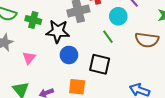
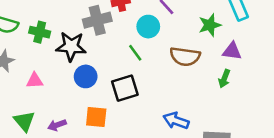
pink triangle: (29, 58) -> (35, 81), turned 48
black square: (100, 64) -> (125, 88), turned -30

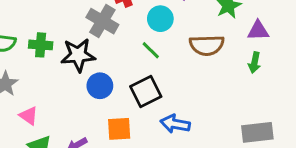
gray cross: (97, 20) -> (102, 21), turned -36
pink triangle: (35, 81) -> (29, 116), moved, turned 48
blue arrow: (176, 121) -> (175, 124), moved

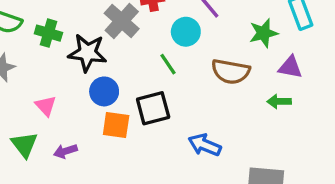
green arrow: (255, 63) -> (279, 101), turned 66
pink triangle: (29, 116) -> (46, 106), moved
blue arrow: (175, 124) -> (205, 145), moved
orange square: (119, 129) -> (116, 125), moved

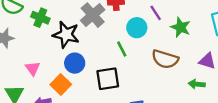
green star: (264, 33) -> (181, 27), moved, turned 30
orange square: (116, 125) -> (61, 85), moved, turned 30

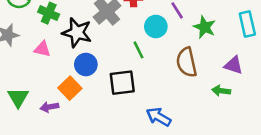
brown semicircle: (165, 59) -> (187, 62), turned 60
pink triangle: (33, 68) -> (42, 49), moved, turned -42

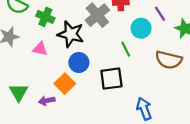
brown semicircle: (187, 62) -> (169, 60), turned -64
blue arrow: (159, 117) -> (144, 109), turned 40

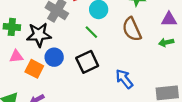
brown semicircle: (169, 60) -> (132, 29), turned 70
orange square: (65, 84) -> (34, 69), moved

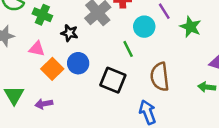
brown semicircle: (132, 29) -> (160, 77), moved
black star: (39, 35) -> (69, 33), size x0.6
black square: (87, 62) -> (113, 80), turned 30

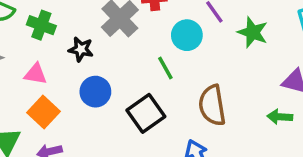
orange square: (52, 69) -> (43, 112), moved
black square: (113, 80) -> (146, 113), turned 35

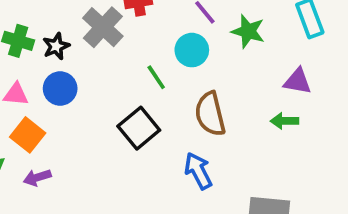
cyan circle: (187, 35) -> (192, 50), moved
black star: (81, 49) -> (56, 46), moved, turned -30
blue circle: (95, 92) -> (60, 89), moved

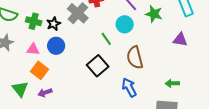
green arrow: (284, 121) -> (172, 83), moved

